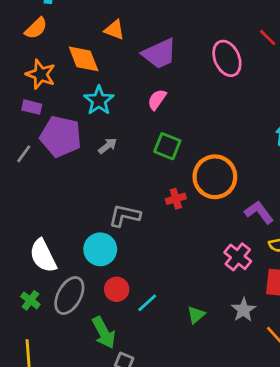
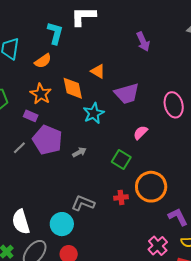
cyan star: (99, 100) -> (94, 113), moved
pink semicircle: (157, 100) -> (140, 133), moved

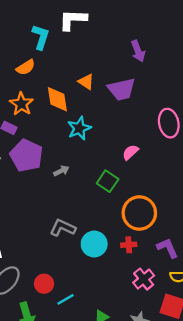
purple trapezoid: (127, 94) -> (122, 89), moved
red cross: (121, 197) -> (129, 245), moved
cyan circle: (62, 224) -> (94, 244), moved

